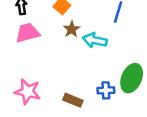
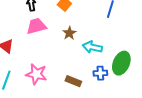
brown star: (72, 29) -> (69, 33), moved
cyan arrow: (95, 40) -> (92, 47), moved

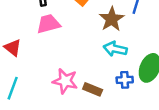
brown star: (69, 33) -> (112, 19), moved, size x1.5
pink star: (36, 74) -> (65, 81), moved

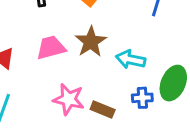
brown star: (112, 19) -> (91, 42), moved
pink trapezoid: (48, 24) -> (51, 48), moved

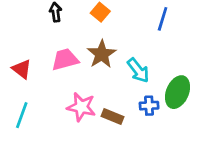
cyan arrow: (131, 59) -> (138, 70), turned -140

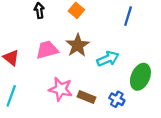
cyan arrow: (138, 70) -> (108, 59), turned -75
blue cross: (149, 106) -> (117, 99), moved, turned 32

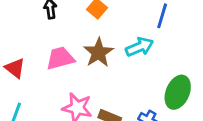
cyan arrow: (108, 59) -> (139, 47), moved

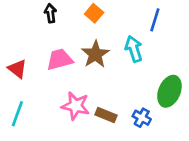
cyan arrow: (139, 47) -> (134, 49), turned -85

